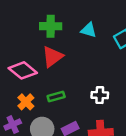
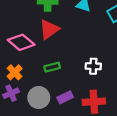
orange cross: (26, 102) -> (15, 72), moved

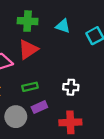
purple rectangle: (65, 97) -> (39, 107), moved

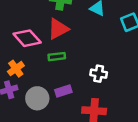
green rectangle: (30, 87) -> (57, 57), moved

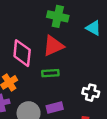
pink diamond: (27, 38) -> (22, 53), turned 44

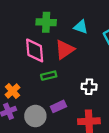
red triangle: (53, 46) -> (65, 50), moved
pink diamond: (22, 53) -> (35, 50), moved

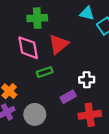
cyan triangle: (81, 27) -> (87, 13), moved
purple rectangle: (58, 106) -> (68, 97), moved

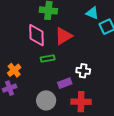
gray circle: (35, 114) -> (46, 100), moved

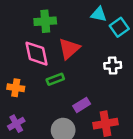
orange cross: (14, 70) -> (16, 88), moved, turned -32
white cross: (83, 71) -> (113, 65), moved

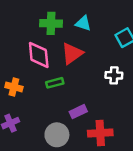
cyan triangle: (99, 14) -> (83, 23), moved

